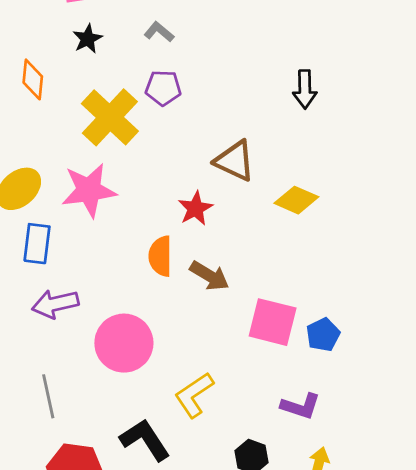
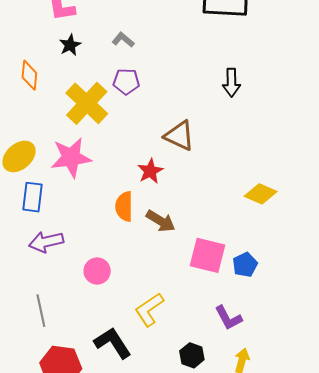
yellow diamond: (296, 200) -> (261, 194), moved
pink circle: (124, 343) -> (97, 271), size x0.6
purple L-shape: (301, 406) -> (228, 318), turned 44

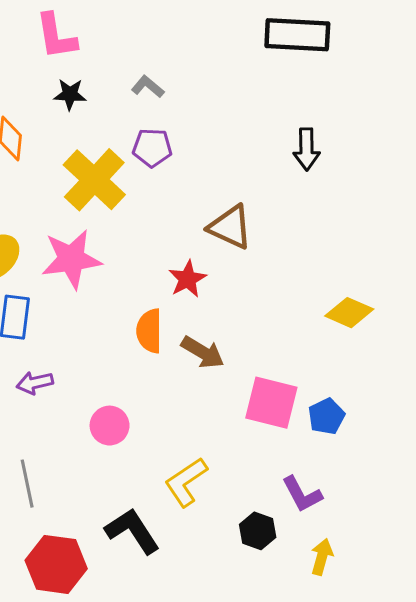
black star: (70, 45) -> (70, 94), turned 30
purple arrow: (46, 242) -> (35, 383), size x0.7
black hexagon: (192, 355) -> (258, 531), moved

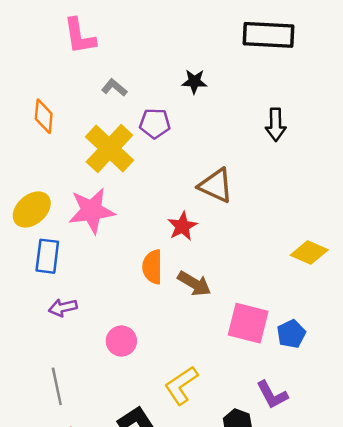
gray L-shape: (148, 87) -> (114, 88), moved
black star: (70, 94) -> (194, 82), moved

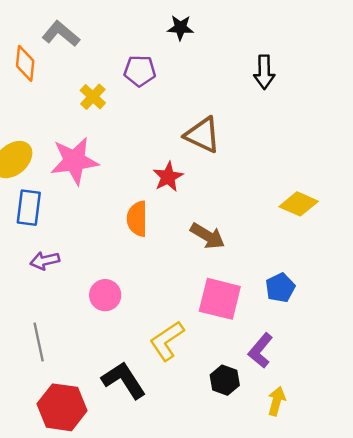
gray L-shape: (114, 88) -> (61, 34), moved, size x1.4
yellow cross: (109, 149) -> (93, 97), size x0.5
brown arrow: (194, 284) -> (207, 236), moved
pink square: (248, 323) -> (220, 299), moved
purple L-shape: (272, 395) -> (260, 351), turned 68

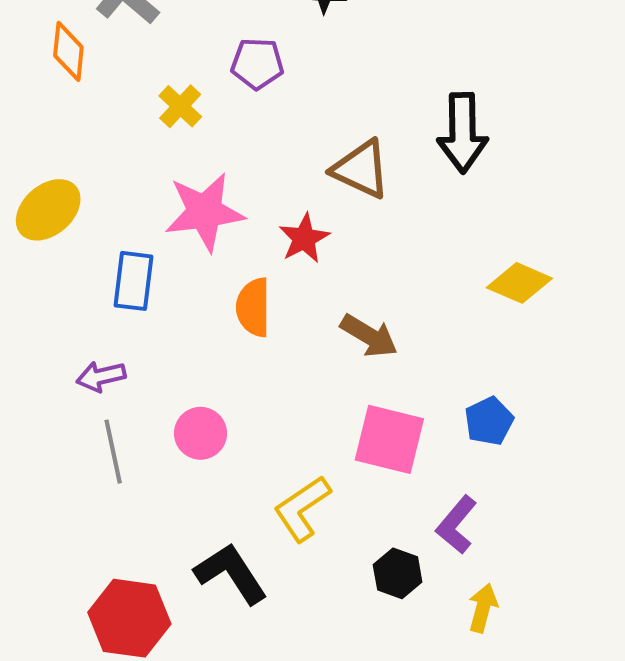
black arrow: (264, 72) -> (463, 133), moved, size x1.4
pink star: (74, 161) -> (205, 212), moved
blue rectangle: (29, 208) -> (133, 281), moved
gray line: (39, 342) -> (113, 452), moved

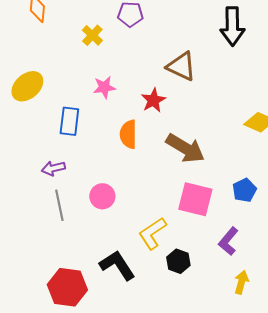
black arrow: (463, 133) -> (232, 26), moved
pink star: (205, 212) -> (104, 87), size x0.6
brown arrow: (369, 336) -> (185, 148), size x1.4
black hexagon: (398, 573) -> (178, 261), moved

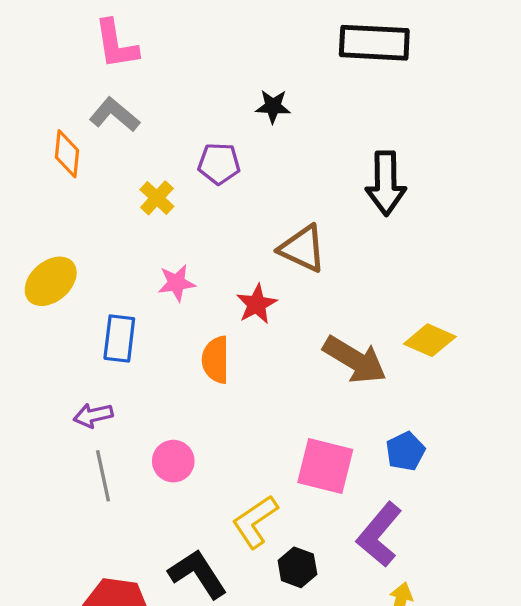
brown arrow: (185, 148) -> (355, 360), moved
purple L-shape: (228, 241) -> (379, 535), size x1.4

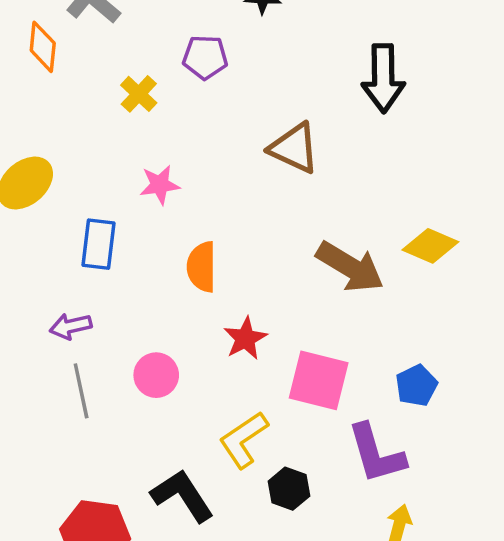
red star: (257, 304) -> (245, 338), moved
blue pentagon: (405, 451) -> (416, 386), moved
purple L-shape: (379, 535) -> (376, 454), turned -56

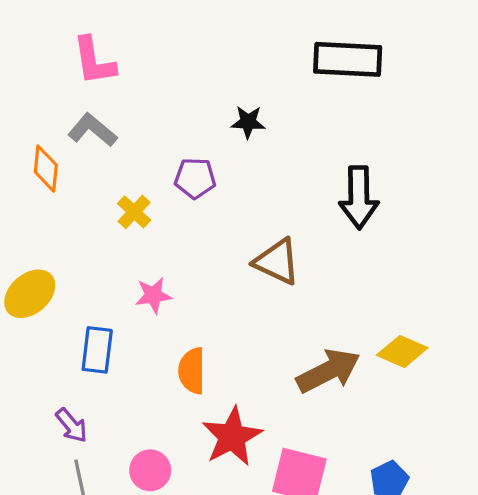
brown arrow: (350, 267) -> (328, 371), turned -58
purple arrow: (71, 326) -> (72, 425), turned -117
red star: (245, 338) -> (232, 437), size x1.5

